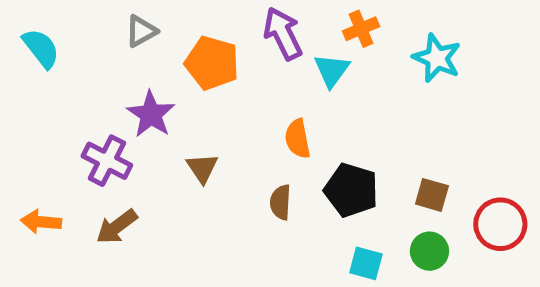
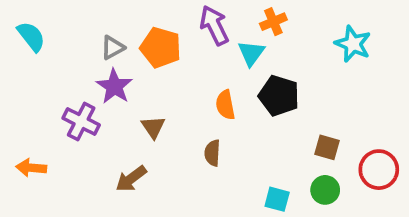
gray triangle: (141, 31) -> (113, 48), moved
cyan star: (437, 58) -> (353, 44), moved
black pentagon: (351, 190) -> (279, 96), moved
brown arrow: (117, 227) -> (131, 179), moved

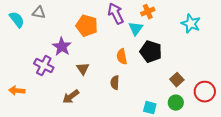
gray triangle: (113, 48) -> (39, 13), moved, turned 40
brown square: (327, 147) -> (177, 80), turned 32

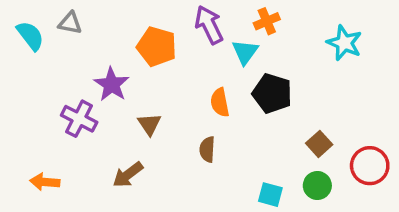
orange arrow: (17, 91) -> (45, 182), moved

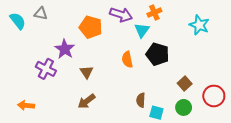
purple arrow: (209, 25) -> (121, 15), turned 135
brown semicircle: (207, 149) -> (141, 100), moved
brown arrow: (128, 175) -> (87, 101), moved

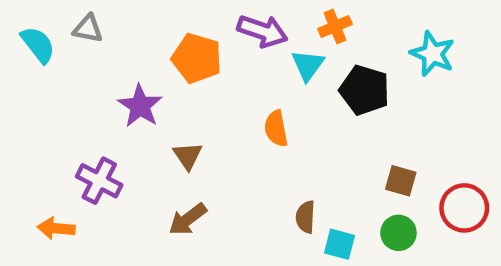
black pentagon: (158, 54) -> (364, 90), moved
purple cross: (46, 69) -> (99, 181), moved
brown square: (185, 83) -> (401, 181), turned -32

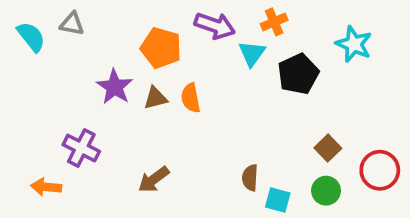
black pentagon: (364, 90) -> (298, 74), turned 30
orange semicircle: (276, 129) -> (191, 98), moved
brown triangle: (188, 156) -> (155, 98), moved, turned 50
brown square: (401, 181) -> (328, 148), turned 30

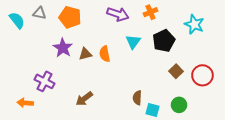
orange pentagon: (161, 48) -> (70, 17), moved
cyan triangle: (252, 53) -> (133, 42), moved
brown square: (328, 148) -> (176, 71), moved
red circle: (380, 170) -> (202, 75), moved

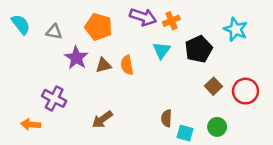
orange cross: (150, 12) -> (171, 21), moved
gray triangle: (39, 13) -> (54, 32), moved
orange pentagon: (70, 17) -> (99, 27), moved

